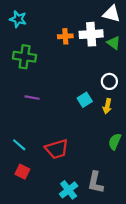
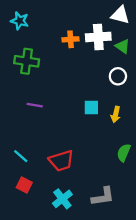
white circle: (109, 81) -> (118, 76), moved
cyan square: (85, 100) -> (91, 108), turned 32
gray L-shape: (95, 182) -> (103, 197), turned -110
cyan cross: (69, 190) -> (62, 199), moved

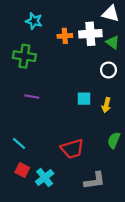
cyan star: (20, 21) -> (34, 21), moved
red trapezoid: (61, 161) -> (72, 149), moved
cyan cross: (62, 199) -> (45, 177), moved

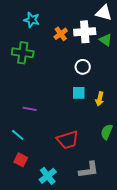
orange cross: (65, 36) -> (61, 34), turned -32
white circle: (108, 70) -> (83, 67), moved
purple line: (32, 97) -> (30, 109), moved
cyan cross: (45, 177) -> (48, 176), moved

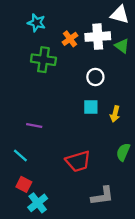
green cross: (23, 53) -> (43, 60), moved
cyan cross: (48, 176) -> (38, 203), moved

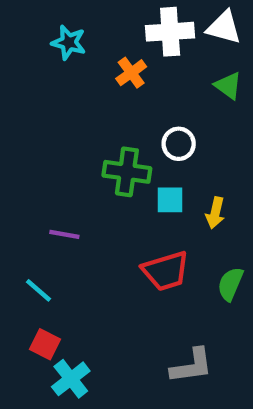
white cross: (98, 37) -> (170, 32), moved
green cross: (43, 60) -> (127, 172), moved
red trapezoid: (78, 161) -> (166, 271), moved

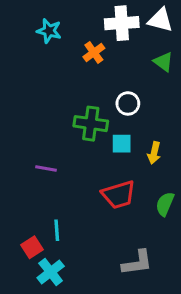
cyan line: (39, 290) -> (57, 230), moved, turned 45
red square: (45, 344) -> (32, 247), turned 30

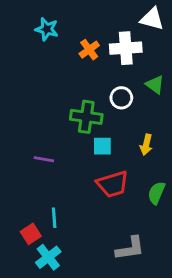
white cross: (122, 23) -> (126, 48), moved
green triangle: (163, 62) -> (155, 85), moved
cyan square: (122, 144) -> (102, 146), moved

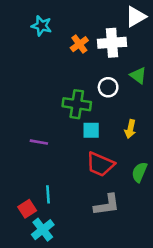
white triangle: (152, 19) -> (136, 17), turned -45
red trapezoid: (113, 184) -> (100, 164), turned 40
gray L-shape: (130, 248) -> (107, 205), moved

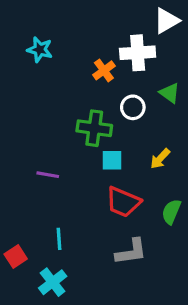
cyan star: (41, 26) -> (40, 50), moved
orange cross: (79, 44) -> (104, 70), moved
yellow arrow: (130, 129) -> (160, 159), turned 30
red square: (27, 209) -> (16, 257), moved

